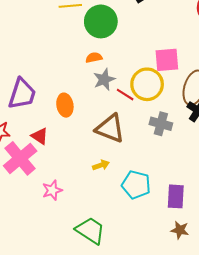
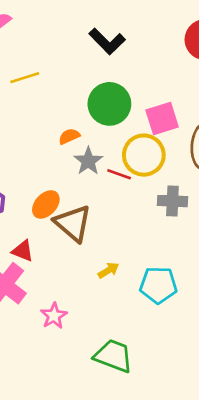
green circle: (101, 21) -> (109, 104), moved
orange ellipse: (65, 105) -> (46, 204), turned 65
brown triangle: (110, 128) -> (73, 223), moved, turned 32

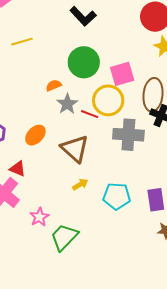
gray cross: (172, 201) -> (128, 135), size x1.4
brown triangle: (73, 223) -> (75, 149), moved
green trapezoid: (113, 356) -> (64, 237), moved, turned -68

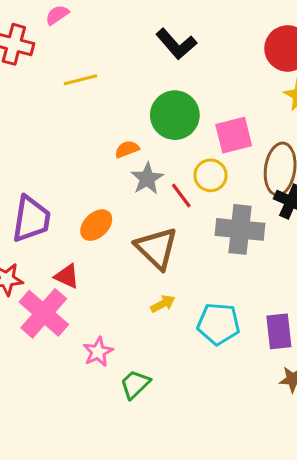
yellow circle: (108, 100) -> (211, 175), size x0.7
red line: (90, 114) -> (181, 196), turned 30
green trapezoid: (64, 237) -> (135, 384), size x0.7

